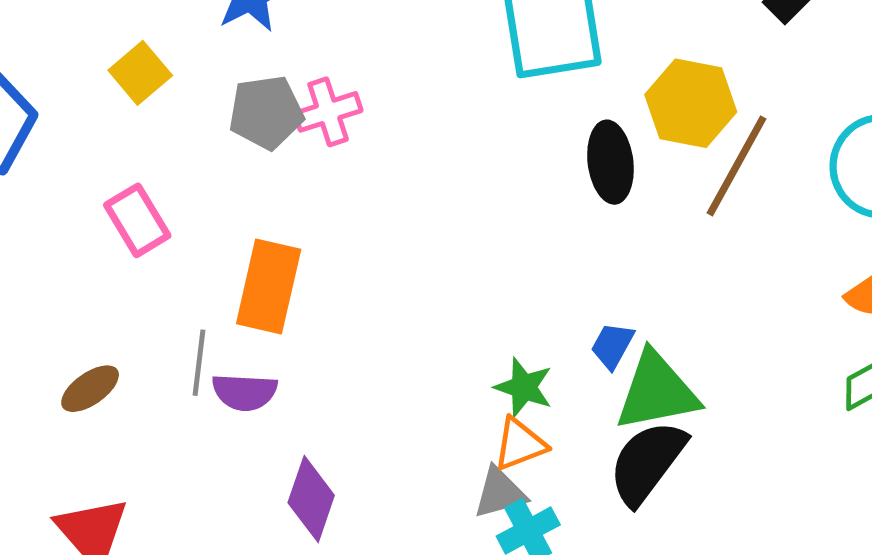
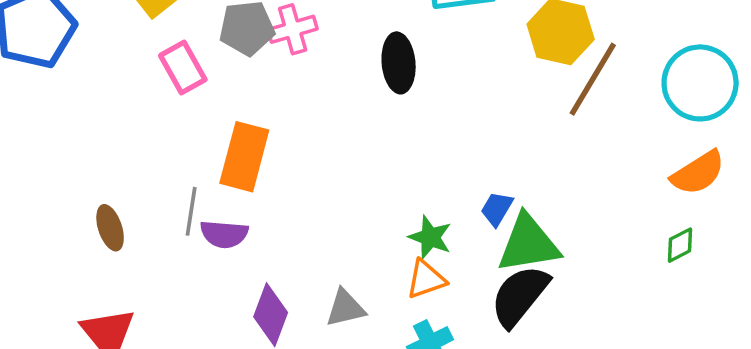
black ellipse: (610, 162) -> (399, 63), moved
pink rectangle: (137, 220) -> (183, 67), moved
brown ellipse: (90, 389) -> (110, 228), turned -75
gray triangle: (500, 493) -> (345, 308), moved

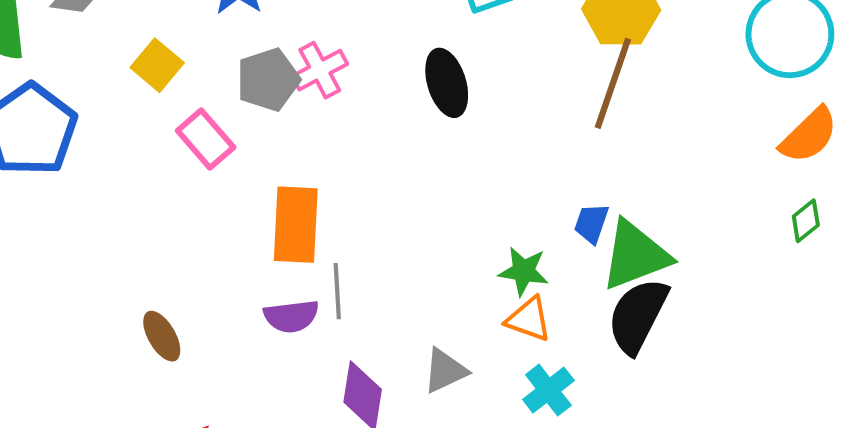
brown line: (593, 79) -> (613, 83), moved
gray line: (191, 211) -> (337, 291), moved
orange triangle: (426, 279) -> (529, 319), turned 51

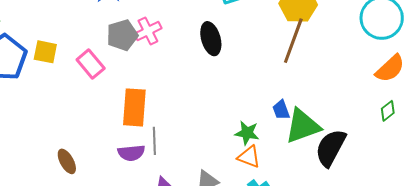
yellow square: (157, 65) -> (45, 52), moved, turned -30
blue trapezoid: (591, 223) -> (281, 110), turned -40
black semicircle: (638, 316) -> (331, 148), moved

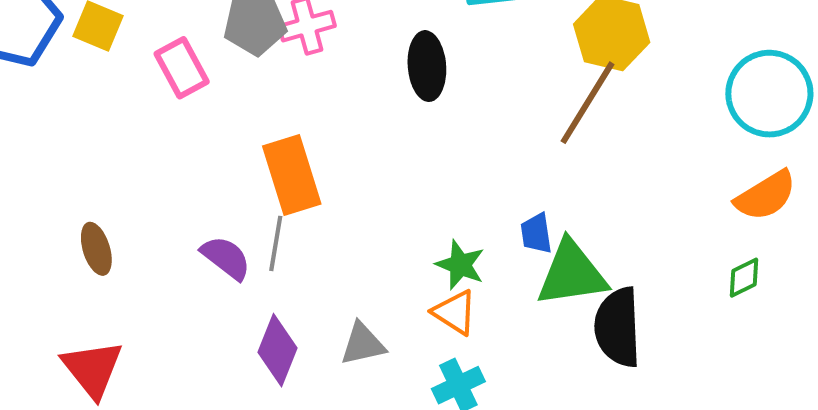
orange rectangle: (134, 107) -> (292, 175), moved, turned -33
black semicircle: (331, 148) -> (618, 327), turned -42
purple semicircle: (131, 153) -> (226, 258), turned -148

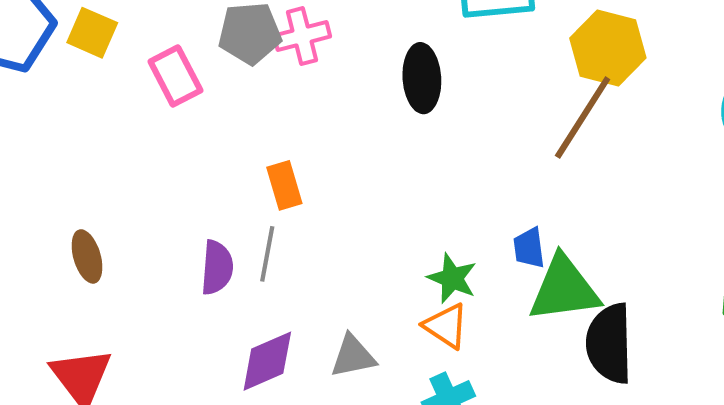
orange rectangle: (292, 175) -> (284, 185), size x0.6
purple semicircle: (226, 258) -> (217, 268), turned 56
purple diamond: (278, 350) -> (267, 361), turned 44

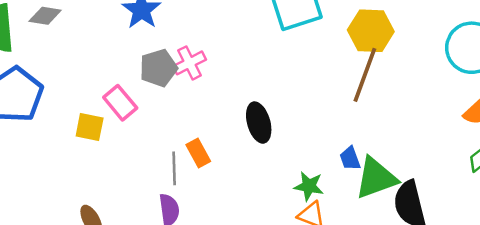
yellow square: (92, 33) -> (90, 127), moved
black ellipse: (422, 78) -> (259, 123), moved
gray line: (267, 254) -> (174, 168), moved

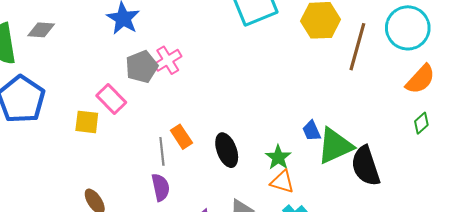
brown line: (365, 75) -> (357, 47), moved
black ellipse: (259, 123) -> (227, 150), moved
green star: (309, 186) -> (278, 157), turned 30

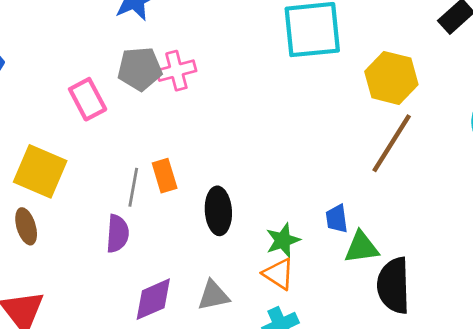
brown line: (357, 47) -> (392, 143), moved
yellow square: (87, 122) -> (40, 171), moved, size x1.5
green triangle: (335, 146) -> (361, 247), size x0.7

